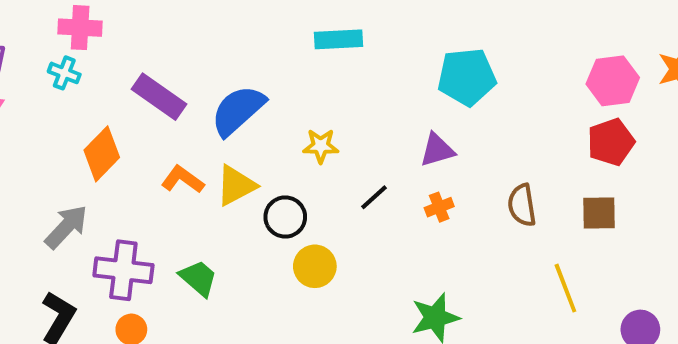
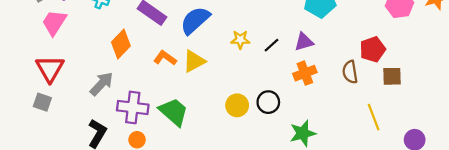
red pentagon: (611, 142) -> (373, 49), moved
black line: (374, 197) -> (272, 45), moved
orange cross: (439, 207) -> (305, 73), size x1.5
black circle: (285, 217) -> (268, 102), moved
green trapezoid: (198, 278) -> (174, 112), size x1.4

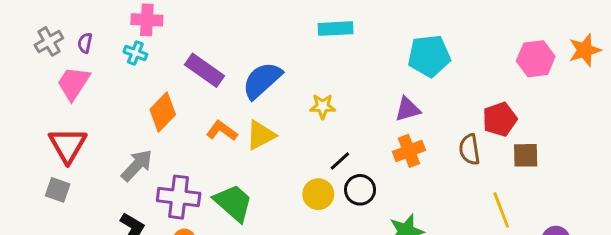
black line: (272, 45) -> (340, 161), moved

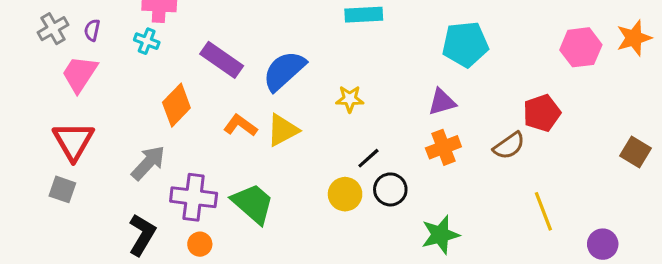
brown semicircle: (469, 149) -> (509, 146), turned -116
brown square: (526, 155) -> (635, 152), moved, turned 32

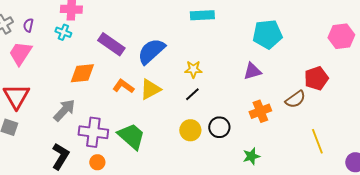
orange diamond: (176, 105) -> (82, 73), turned 40
orange cross: (443, 147) -> (260, 111), moved
black line: (368, 158) -> (192, 94), moved
green star: (440, 235) -> (251, 156), size x0.7

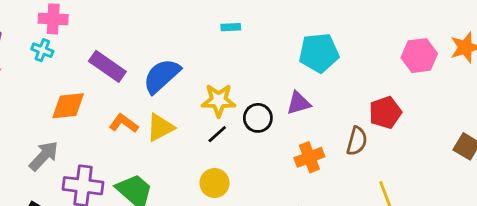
cyan rectangle: (202, 15) -> (231, 27), size x0.6
yellow star: (193, 69) -> (219, 100), size x1.4
brown semicircle: (295, 99) -> (357, 141), turned -40
black circle: (219, 127) -> (258, 118), moved

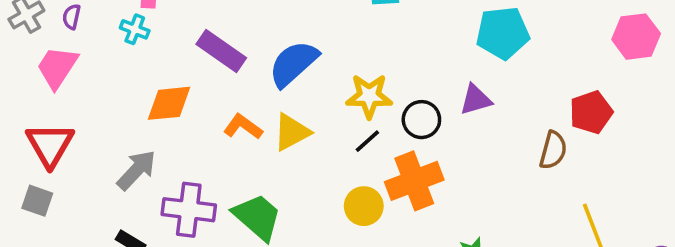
orange cross: (309, 157) -> (414, 181), moved, size x1.4

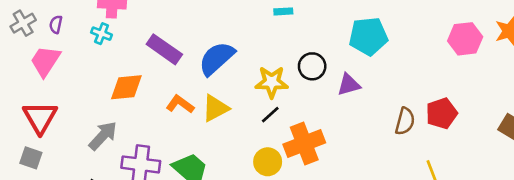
red pentagon: (591, 112) -> (442, 113), moved
black circle: (421, 120) -> (312, 66), moved

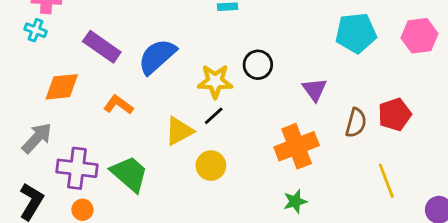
cyan pentagon: (368, 36) -> (356, 33), moved
purple triangle: (349, 85) -> (315, 90), moved, turned -50
yellow triangle: (215, 108) -> (179, 131), moved
orange cross: (304, 143) -> (297, 146), moved

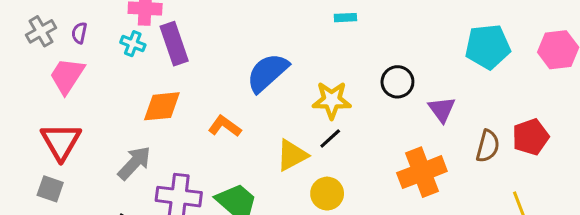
purple rectangle: (102, 47) -> (174, 44), moved, turned 36
black circle: (258, 65) -> (397, 82), moved

